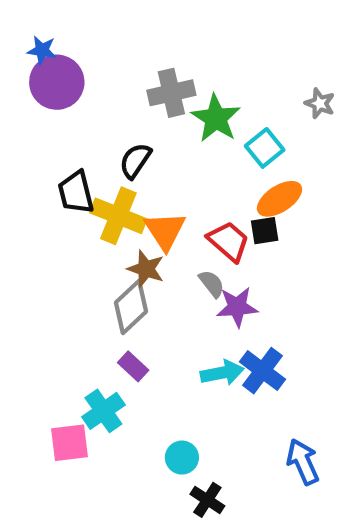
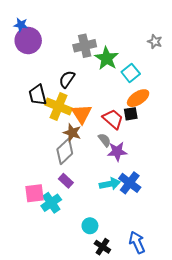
gray star: (320, 103) -> (155, 42), moved
pink square: (70, 443) -> (34, 193), moved
blue arrow: (303, 462) -> (137, 243), moved

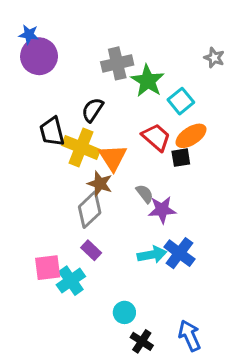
red trapezoid: (113, 119) -> (156, 137), moved

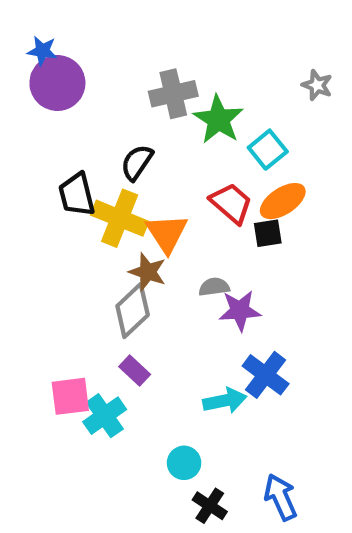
gray semicircle: (145, 194) -> (214, 287), turned -60
cyan arrow: (152, 255) -> (225, 401), moved

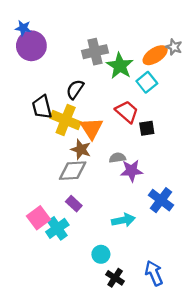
orange ellipse: (283, 201) -> (155, 55), moved
gray diamond: (133, 310) -> (73, 171), turned 40
blue cross: (266, 375) -> (161, 200), moved
pink square: (70, 396) -> (38, 218), turned -30

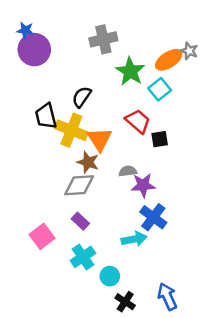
gray cross: (95, 52) -> (103, 39), moved
blue cross: (161, 200) -> (153, 217), moved
cyan cross: (57, 228) -> (83, 257), moved

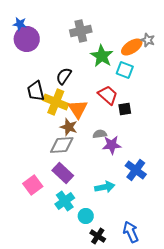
cyan square: (160, 89) -> (125, 70), turned -30
blue cross: (153, 217) -> (136, 170), moved
purple rectangle: (80, 221) -> (63, 173), size x1.5

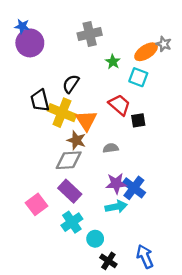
green star: (102, 56) -> (113, 62), size x0.6
purple star: (112, 145) -> (116, 183), moved
blue cross: (136, 170) -> (134, 188), moved

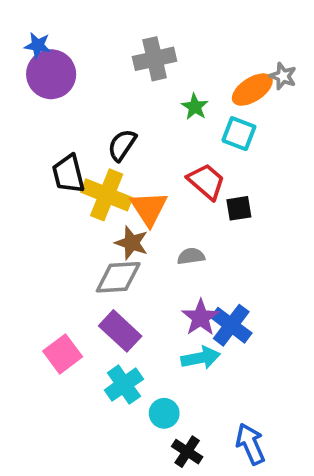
purple star: (116, 183) -> (201, 318), turned -30

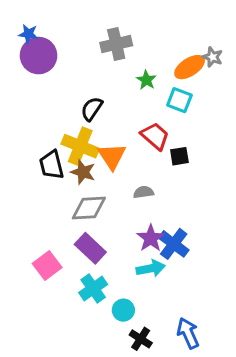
black trapezoid: (68, 174) -> (51, 165), moved
brown star: (132, 243) -> (83, 172), moved

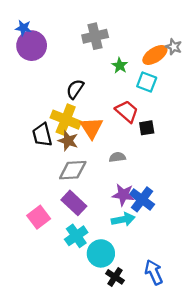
purple star: (151, 238) -> (123, 195), turned -30
cyan circle: (123, 310) -> (101, 253), size x1.5

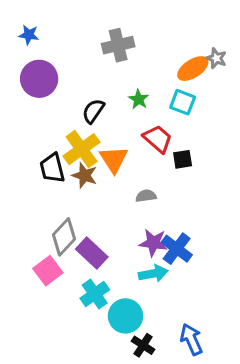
purple circle: (32, 46) -> (39, 79), moved
green star: (120, 66) -> (139, 99), moved
yellow cross: (66, 120) -> (82, 149), turned 32
gray diamond: (73, 170) -> (64, 237), moved, turned -44

